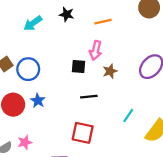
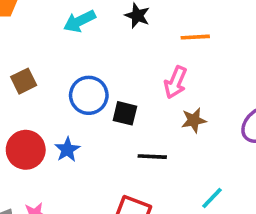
black square: (78, 66) -> (125, 113), moved
blue circle: (28, 69) -> (89, 95), moved

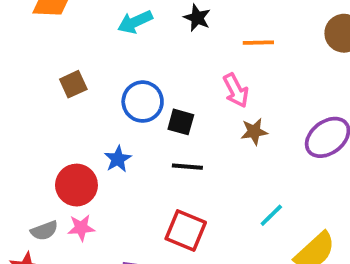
pink arrow: (175, 82) -> (236, 90), turned -52
red circle: (26, 150) -> (76, 185), moved
black line: (152, 157) -> (187, 167), moved

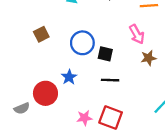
pink star: (81, 228) -> (84, 118), moved
gray semicircle: (44, 231) -> (22, 108), moved

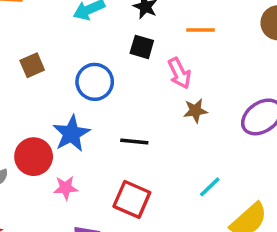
black square: (105, 54) -> (142, 47), moved
blue star: (69, 77) -> (71, 134), size x1.5
pink star: (84, 118) -> (66, 188), moved

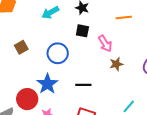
orange line: (200, 30) -> (124, 18), moved

